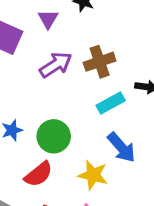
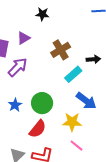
purple triangle: (48, 19) -> (24, 38), moved, turned 40
purple arrow: (56, 65) -> (18, 67), moved

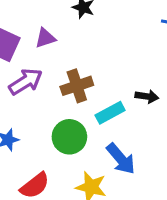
brown cross: (61, 50) -> (77, 86), moved
green circle: (42, 103) -> (69, 137), moved

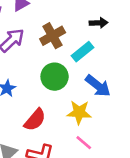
black arrow: (147, 96) -> (99, 23), moved

